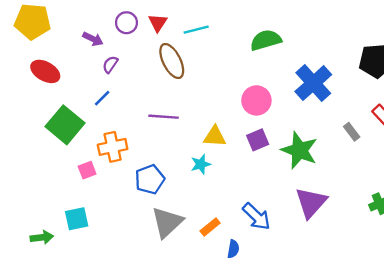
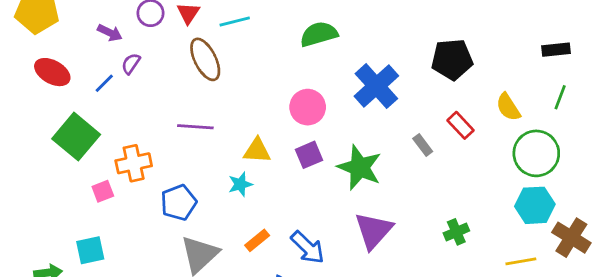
blue line: (102, 98) -> (104, 83), moved
orange rectangle: (210, 227) -> (257, 240), moved

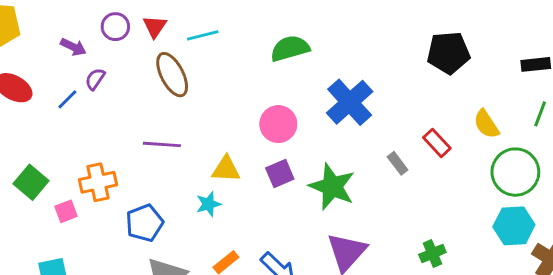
black pentagon: (452, 59) -> (448, 53), moved
green square: (76, 137) -> (31, 182), moved, size x0.7

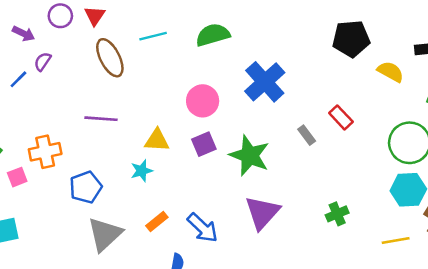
cyan line: (203, 35) -> (153, 36), moved
yellow semicircle: (486, 124) -> (391, 72), moved, turned 152

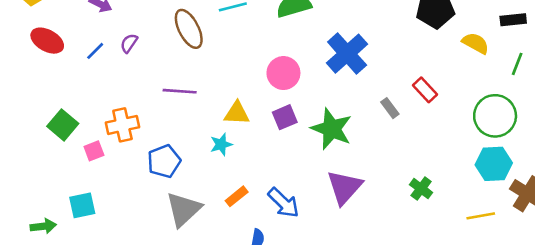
purple semicircle: (43, 62) -> (129, 43), moved
green cross: (337, 214) -> (421, 189), turned -30

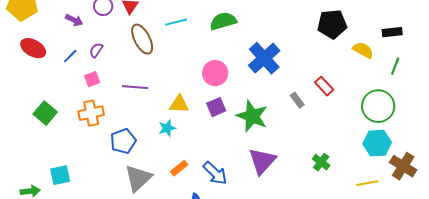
pink square: (94, 151) -> (92, 79), moved

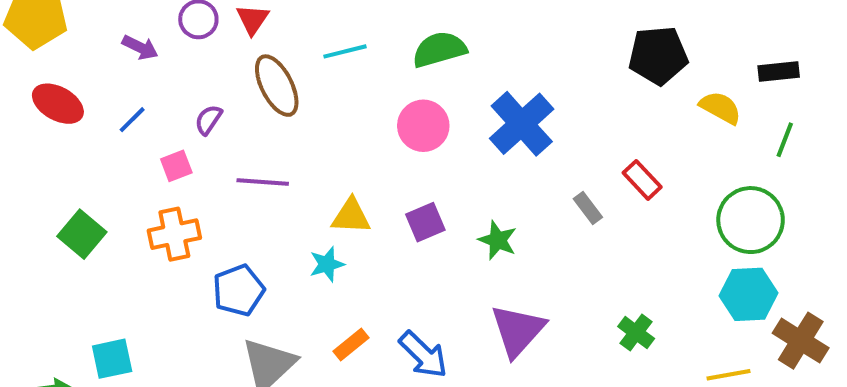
purple semicircle: (96, 50) -> (208, 120), moved
pink circle: (215, 73) -> (423, 126), moved
green star: (252, 116) -> (498, 240), size x0.6

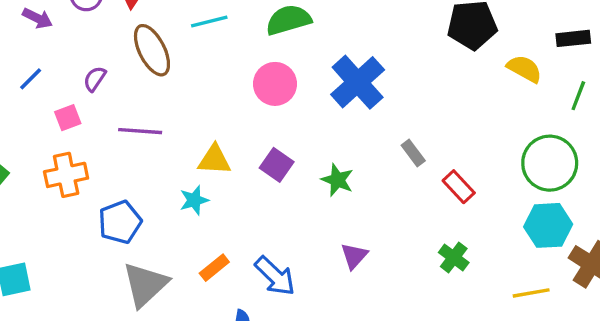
red rectangle: (642, 180) -> (459, 187), moved
purple square: (425, 222) -> (277, 165), turned -32
purple triangle: (518, 331) -> (354, 256), size x0.6

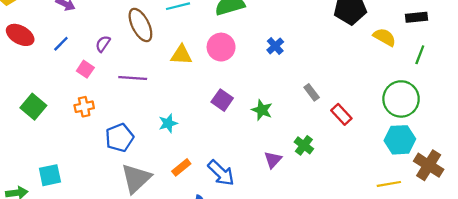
blue cross: (358, 82) -> (275, 46), size x0.5
pink square: (68, 118) -> (85, 69), turned -35
yellow triangle: (214, 160) -> (181, 55), moved
orange cross: (66, 175) -> (84, 107), size x0.7
green cross: (454, 257) -> (304, 145), moved

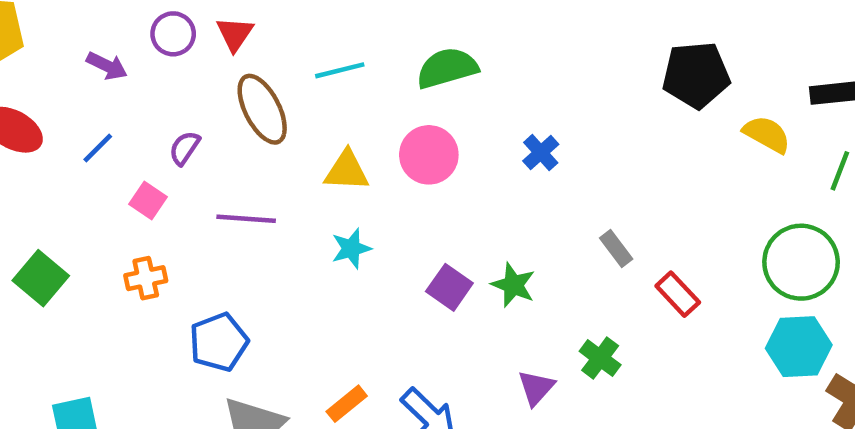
purple square: (222, 100) -> (449, 287), moved
cyan star: (168, 123) -> (351, 248), moved

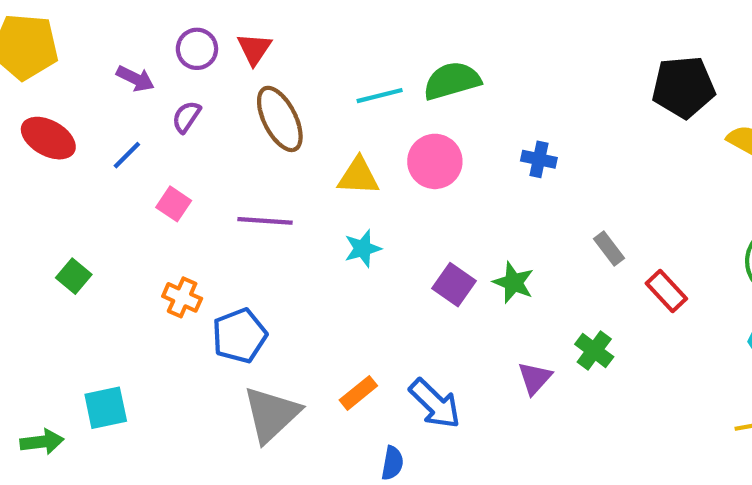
cyan line: (340, 70) -> (380, 96), moved
purple semicircle: (185, 148) -> (186, 117), moved
blue cross: (541, 153) -> (539, 159), turned -36
green square: (41, 278) -> (74, 276), size x0.7
orange cross: (146, 278) -> (182, 297), moved, turned 36

